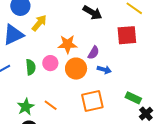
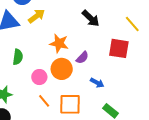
pink circle: (50, 63) -> (39, 77), moved
blue arrow: (104, 70) -> (97, 83), moved
orange line: (51, 105) -> (44, 101), moved

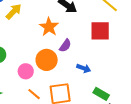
orange star: (59, 43) -> (49, 27), moved, turned 30

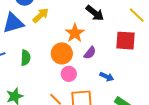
orange circle: (47, 60) -> (62, 53), moved
pink circle: (26, 71) -> (69, 74), moved

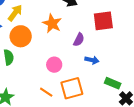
orange circle: (62, 53) -> (21, 36), moved
purple semicircle: (90, 53) -> (79, 40), moved

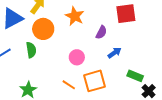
blue arrow: (92, 60) -> (115, 53), turned -48

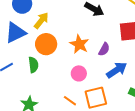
orange star: (75, 16) -> (79, 44), moved
blue arrow: (115, 53) -> (117, 70), size x1.5

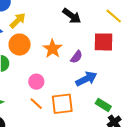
pink circle: (79, 73) -> (36, 82), moved

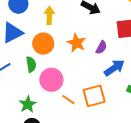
yellow arrow: (18, 20) -> (49, 15), moved, turned -36
pink circle: (36, 82) -> (51, 80), moved, size x1.5

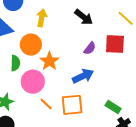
orange star: (76, 43) -> (49, 61), moved
purple semicircle: (101, 47) -> (90, 48), moved
blue arrow: (114, 68) -> (83, 76), moved

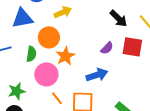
black arrow: (84, 17) -> (118, 18), moved
yellow arrow: (42, 18) -> (63, 12), turned 48

